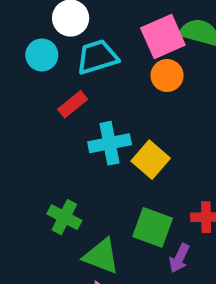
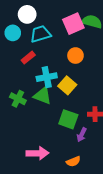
orange circle: (167, 75) -> (75, 56), moved
green cross: (64, 217) -> (18, 99), moved
green triangle: (101, 256) -> (43, 96), moved

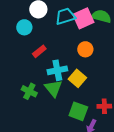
cyan trapezoid: (41, 34) -> (65, 16), moved
green triangle: (43, 96) -> (53, 88), turned 30

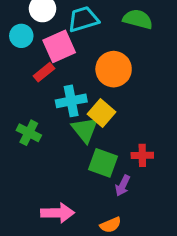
pink square: (83, 18) -> (59, 46), moved
orange circle: (85, 49) -> (114, 69), size x1.5
green triangle: (53, 88) -> (85, 130), moved

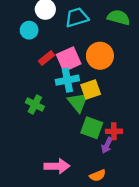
pink square: (59, 46) -> (69, 59), moved
yellow square: (101, 113) -> (91, 89), turned 30
red cross: (142, 155) -> (114, 131), moved

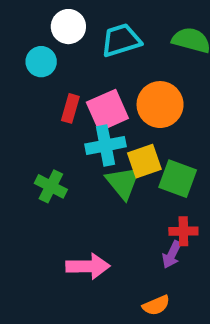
red rectangle: (46, 58) -> (70, 108), turned -35
green square: (92, 128) -> (178, 179), moved
pink arrow: (57, 166) -> (88, 266), moved

